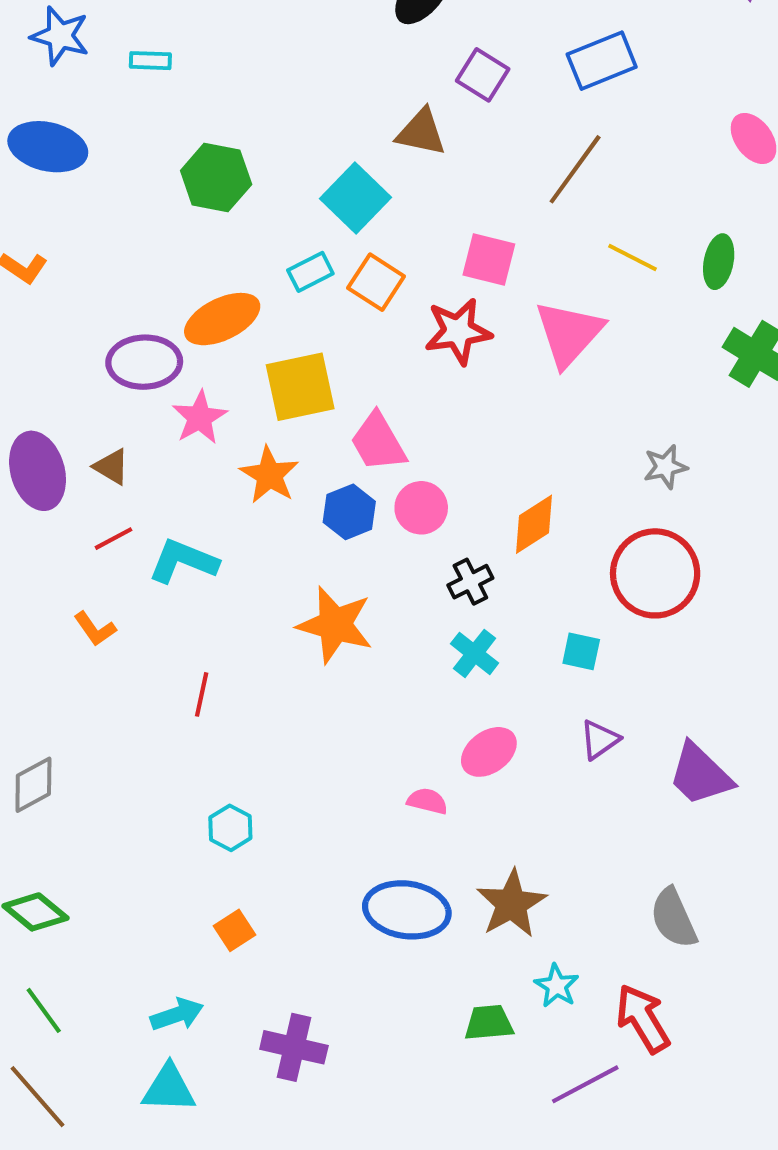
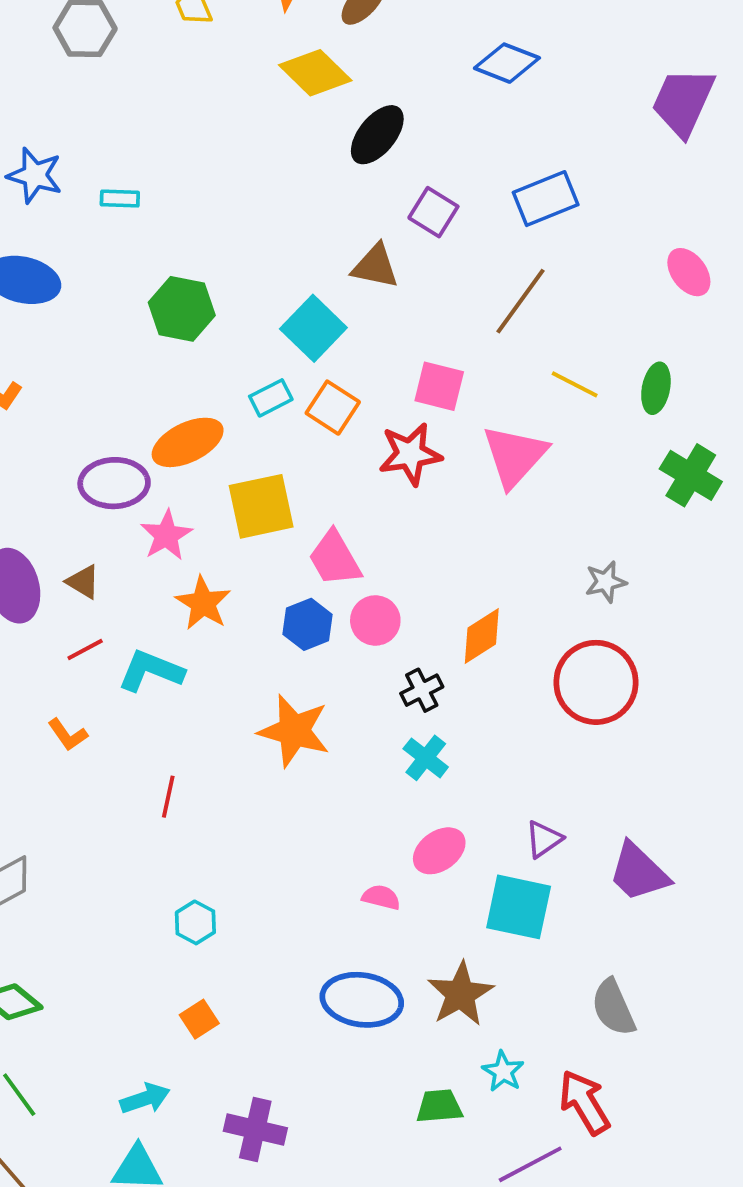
orange star: (269, 475) -> (203, 603), moved
cyan square: (581, 651) -> (519, 907), moved, size x1.8

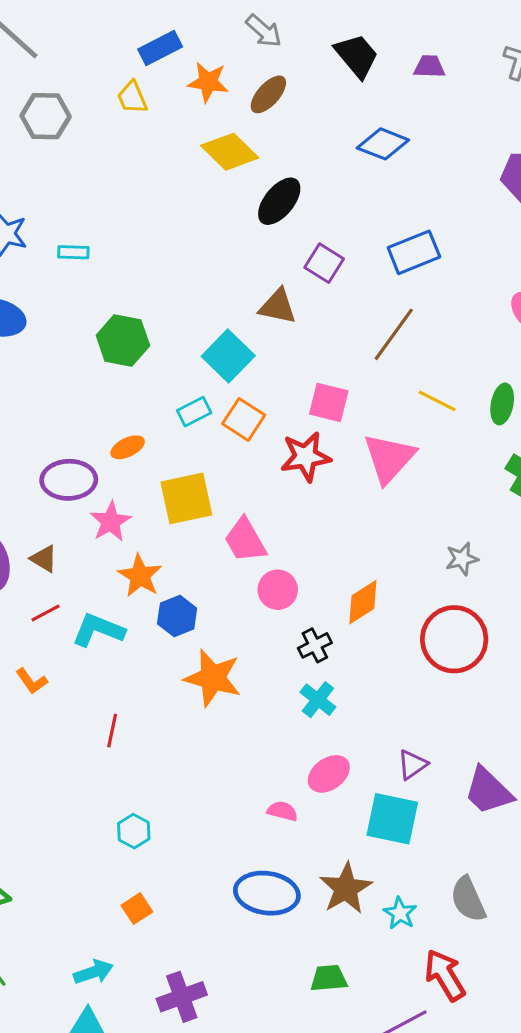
orange ellipse: (188, 442) -> (128, 447), size x0.6
blue hexagon: (308, 624) -> (177, 616), moved
cyan star: (503, 1071) -> (400, 913), moved
purple cross: (255, 1129) -> (182, 997), turned -33

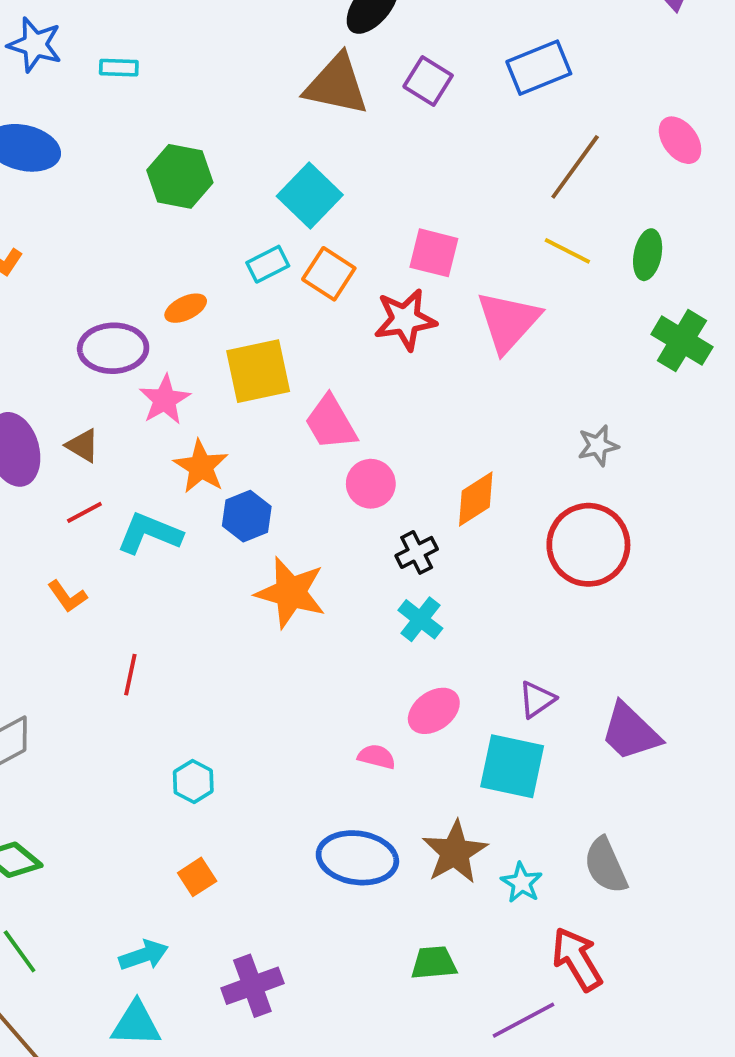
brown triangle: (278, 306) -> (336, 85), moved, size x1.4
brown line: (394, 334) -> (575, 167), moved
red line: (112, 731) -> (130, 675), moved

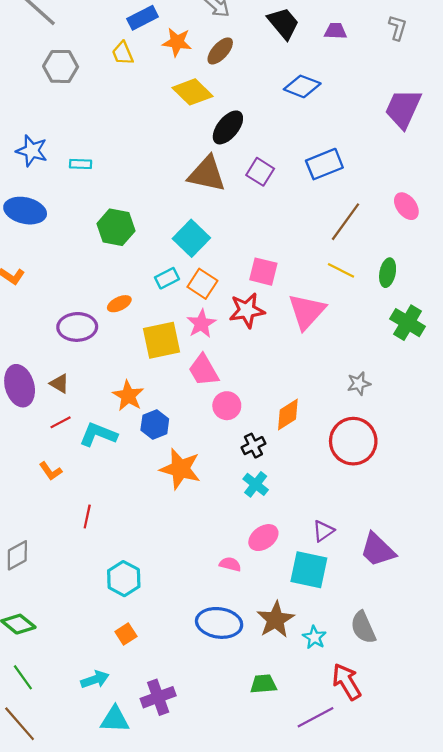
pink star: (165, 400) -> (201, 324), moved
cyan hexagon: (193, 782) -> (124, 579), size x1.4
cyan triangle: (136, 1024) -> (115, 719), moved

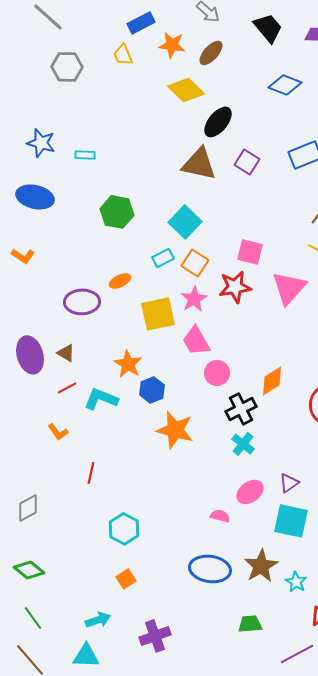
black cross: (253, 446) -> (241, 409), size x1.4
purple triangle: (323, 531) -> (289, 483), moved
cyan triangle: (115, 719) -> (86, 656), moved

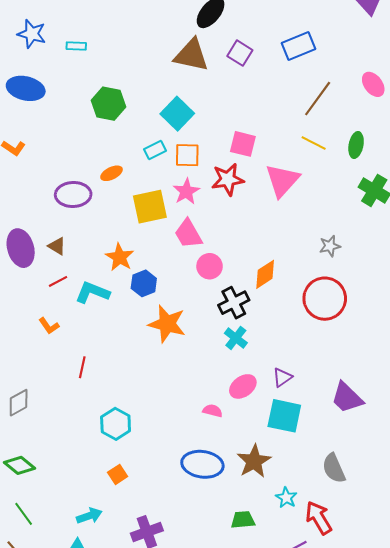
orange square: (195, 263) -> (187, 155), turned -32
cyan star: (296, 582) -> (286, 498), moved

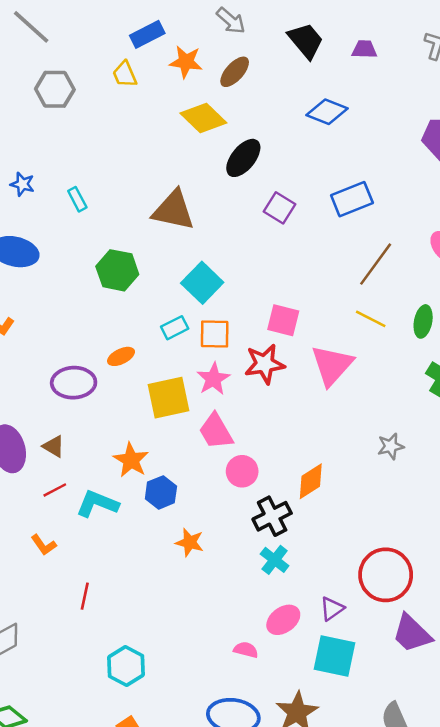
blue star: (32, 34) -> (22, 184), size x0.7
cyan rectangle: (76, 46) -> (77, 199), turned 60
brown triangle: (191, 55) -> (173, 210), moved
red circle: (325, 299) -> (386, 575), moved
orange star: (167, 324) -> (190, 542), size x0.6

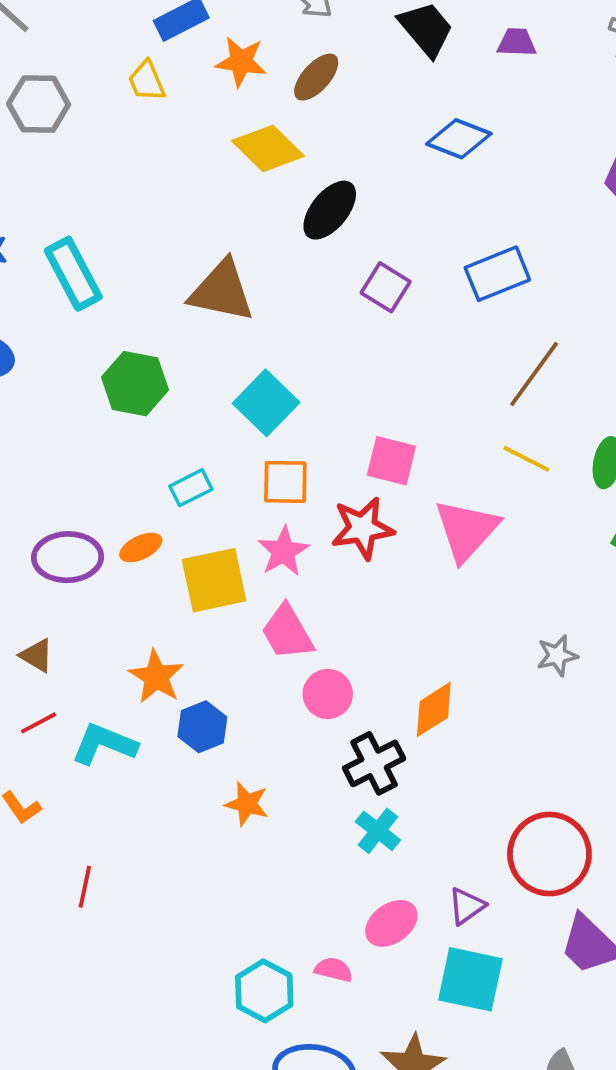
cyan rectangle: (77, 199) -> (73, 274), size x1.8
cyan rectangle: (175, 328) -> (191, 488), moved
orange ellipse: (121, 356) -> (141, 547), moved
cyan hexagon: (126, 666) -> (264, 991), moved

